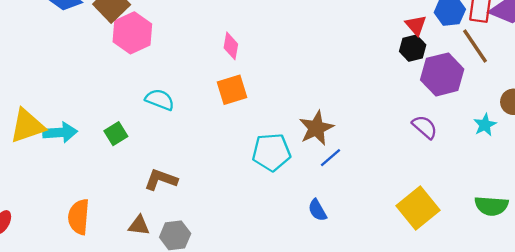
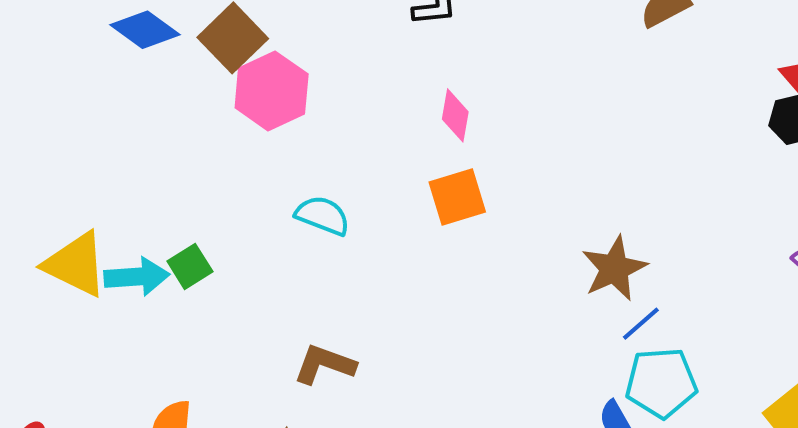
yellow triangle: (27, 126) -> (76, 264), turned 45
green square: (116, 134) -> (190, 266), moved
cyan pentagon: (271, 152) -> (661, 383), moved

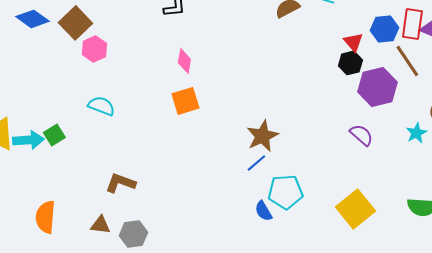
pink hexagon: (272, 91) -> (94, 49), size x0.7
cyan semicircle: (323, 215) -> (101, 106), moved
blue line: (641, 324) -> (256, 163), moved

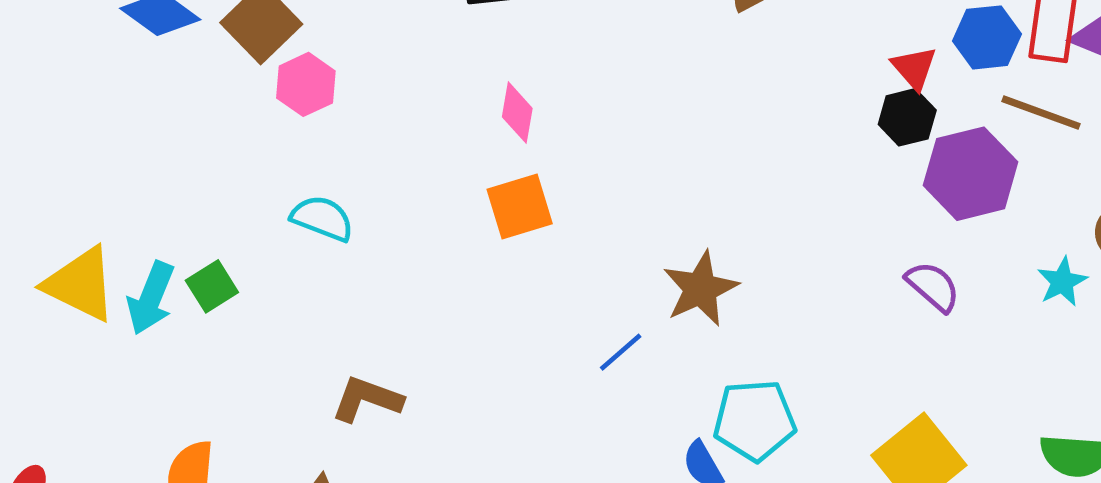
brown line: (407, 61) -> (1041, 113), turned -36
cyan arrow: (28, 140) -> (151, 298), turned 116
blue line: (256, 163) -> (621, 352), moved

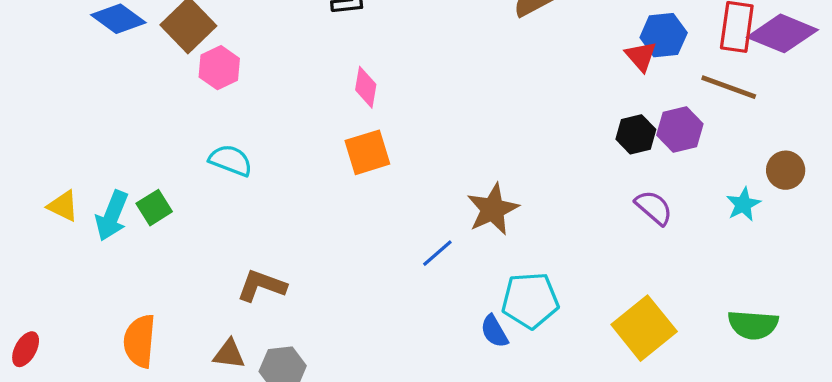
blue hexagon: (987, 37) -> (664, 35), moved
black hexagon: (907, 117) -> (636, 134), moved
purple hexagon: (971, 174) -> (680, 129), size x0.7
yellow triangle: (80, 284) -> (63, 206), size x0.6

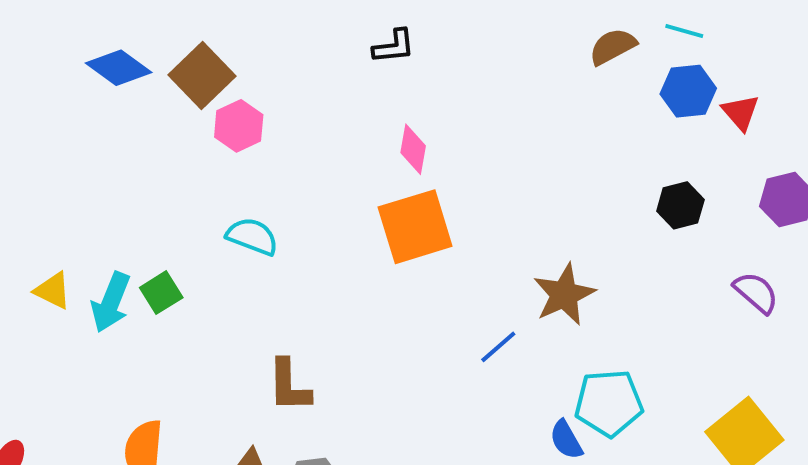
blue hexagon: (664, 35) -> (688, 91), moved
black hexagon: (636, 134) -> (680, 205), moved
orange square: (367, 152) -> (415, 227), size x1.4
brown L-shape: (262, 286) -> (289, 386), turned -111

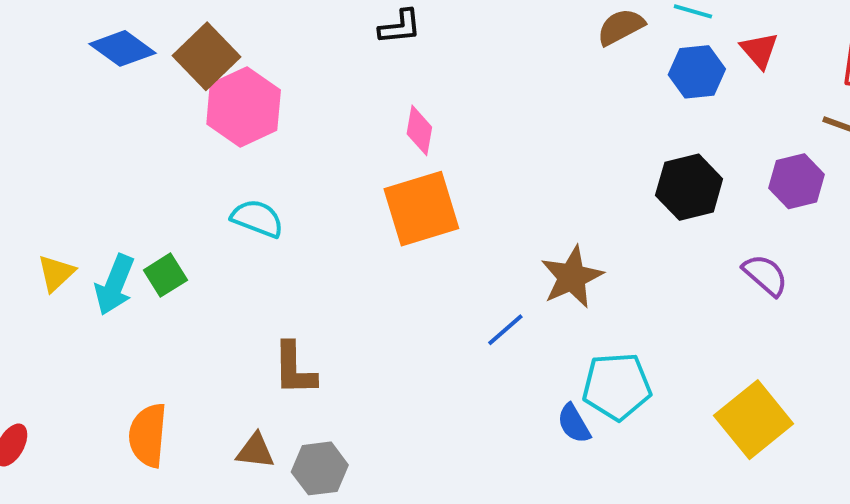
red triangle: (741, 112) -> (759, 50), moved
pink hexagon: (239, 126) -> (244, 107), size x1.5
black hexagon: (680, 205) -> (689, 187), size x1.4
yellow triangle: (53, 291) -> (56, 273), turned 51

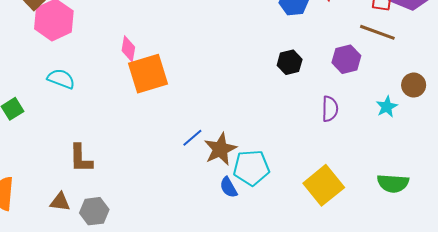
pink diamond: (419, 130) -> (128, 49), moved
black hexagon: (689, 187) -> (290, 62), size x0.7
purple semicircle: (765, 275) -> (330, 109), turned 50
brown star: (572, 277) -> (220, 149), moved

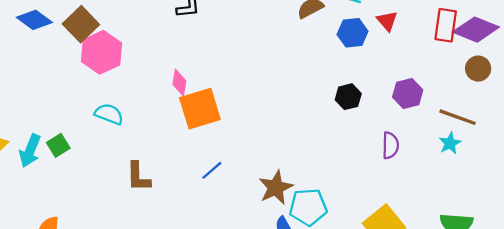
brown line: (377, 32) -> (458, 117), moved
brown circle: (414, 85) -> (478, 69), moved
blue line: (192, 138) -> (212, 170), moved
brown L-shape: (81, 158) -> (138, 177), moved

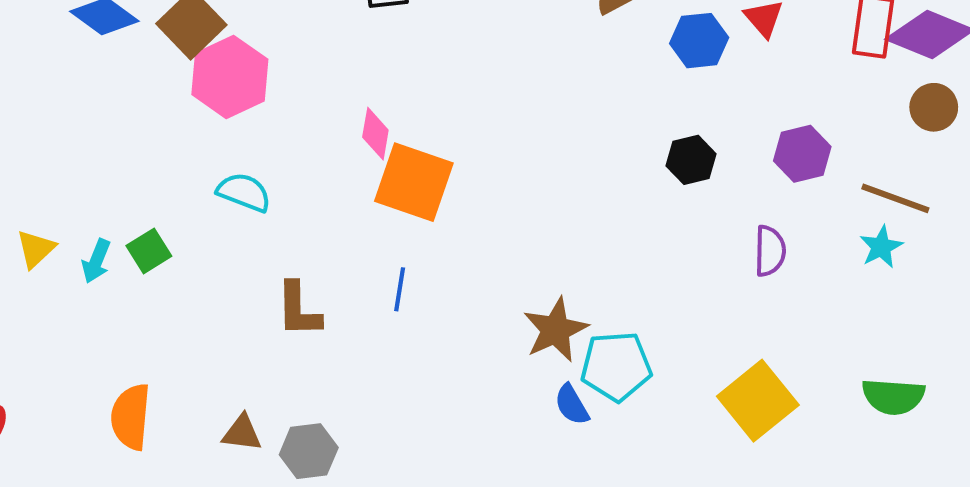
orange square: (200, 109) -> (414, 182), turned 36
cyan arrow: (30, 151) -> (96, 261), size x0.7
blue line: (212, 170) -> (400, 289), moved, turned -40

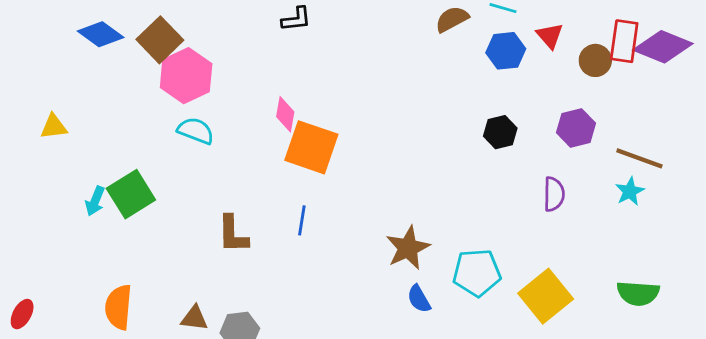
brown circle: (934, 107) -> (595, 60), moved
cyan semicircle: (244, 192) -> (196, 131), moved
yellow triangle: (36, 249) -> (54, 127), moved, turned 36
green square: (149, 251) -> (131, 194), size x1.6
cyan pentagon: (616, 366) -> (477, 273), moved

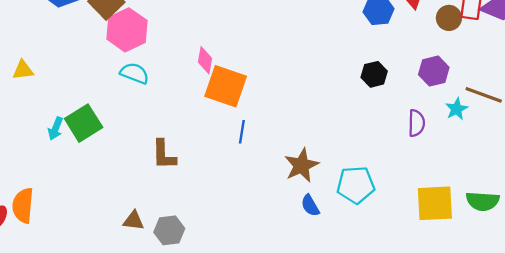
cyan star: (630, 191) -> (457, 109), moved
blue line: (302, 220) -> (242, 132), moved
yellow square: (546, 296) -> (435, 203), moved, turned 36
orange semicircle: (119, 307) -> (23, 205), moved

